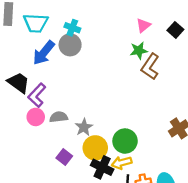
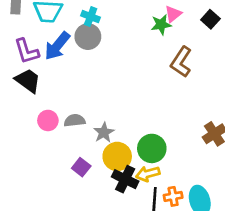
green star: (139, 51) -> (161, 25), moved
purple L-shape: (37, 95) -> (27, 51), moved, turned -60

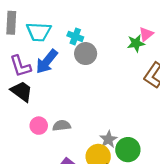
gray circle: (88, 37) -> (86, 54), moved
gray star: (104, 132) -> (108, 139), moved

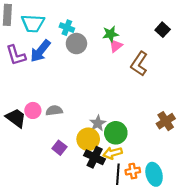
pink triangle: (146, 34) -> (116, 46), moved
green star: (136, 43) -> (110, 34), moved
black trapezoid: (22, 91) -> (16, 118), moved

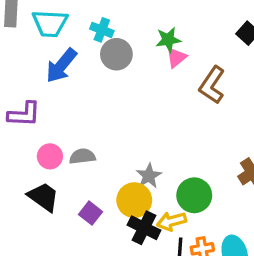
purple L-shape: (16, 55) -> (24, 114), moved, turned -70
black trapezoid: (16, 118) -> (43, 197), moved
green circle: (116, 133) -> (194, 195), moved

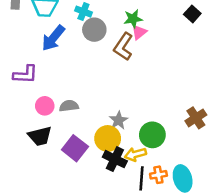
brown L-shape: (212, 85) -> (123, 47), moved
black trapezoid: (43, 197) -> (40, 136), turned 130
purple square: (90, 213) -> (75, 148), size x1.5

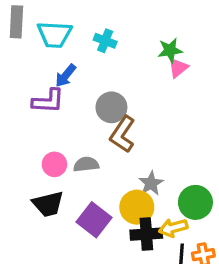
gray circle: (94, 30) -> (111, 107), moved
blue arrow: (53, 38) -> (66, 76), size x0.7
brown L-shape: (123, 47) -> (123, 134), moved
purple L-shape: (25, 74) -> (48, 101), moved
black cross: (115, 159) -> (146, 234), turned -30

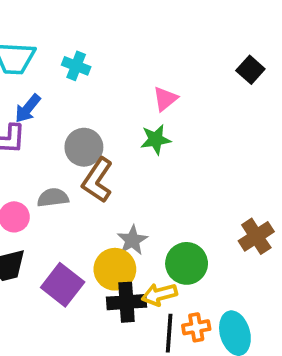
green star: (170, 50) -> (156, 139), moved
gray semicircle: (86, 164) -> (53, 198), moved

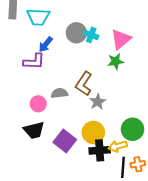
cyan cross: (76, 66) -> (91, 35), moved
pink triangle: (165, 99) -> (121, 39), size x1.5
gray circle: (84, 147) -> (76, 33), moved
gray star: (132, 240) -> (98, 102), moved

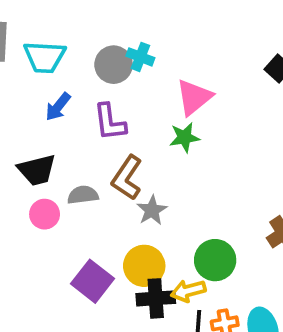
gray circle: (76, 33) -> (114, 65), moved
cyan cross: (91, 35) -> (140, 57), moved
purple L-shape: (34, 61) -> (110, 122), moved, turned 80
black trapezoid: (34, 130) -> (37, 170), moved

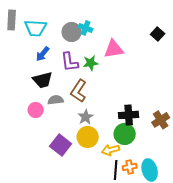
pink triangle: (194, 97) -> (114, 49), turned 30
green star: (184, 137) -> (91, 63), moved
black trapezoid: (37, 170) -> (43, 80), moved
gray star: (152, 210) -> (86, 117), moved
black cross: (156, 298) -> (129, 115), moved

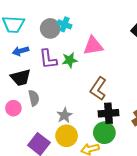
blue arrow: (43, 54) -> (21, 51), turned 35
brown L-shape: (79, 91) -> (98, 89), moved
gray semicircle: (56, 100) -> (34, 98), turned 84

